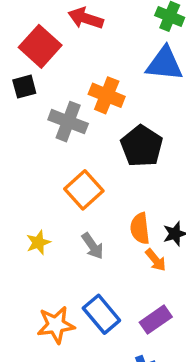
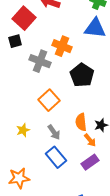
blue rectangle: (101, 314) -> (56, 157), moved
purple rectangle: (156, 320) -> (90, 162), moved
orange star: (56, 325) -> (19, 178), moved

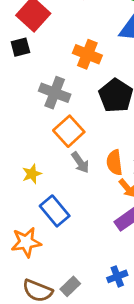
gray cross: (40, 61) -> (55, 93), moved
gray arrow: (54, 132) -> (80, 162), moved
blue rectangle: (56, 157) -> (55, 211), moved

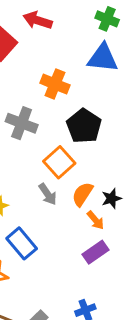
orange square: (69, 131) -> (59, 162), moved
orange semicircle: (114, 162) -> (82, 194), turned 40

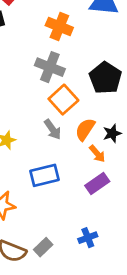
gray cross: (22, 123) -> (50, 67), moved
black pentagon: (84, 126) -> (105, 78), moved
blue rectangle: (22, 243) -> (44, 175), moved, turned -64

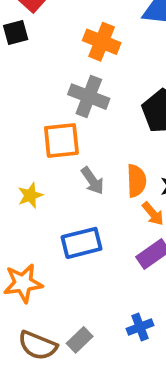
orange square: (63, 100) -> (61, 140), moved, turned 36
orange semicircle: (85, 129) -> (136, 181), turned 145

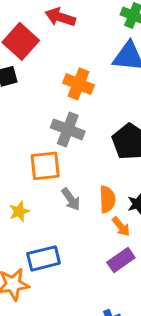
blue rectangle: (82, 243) -> (44, 258), moved

